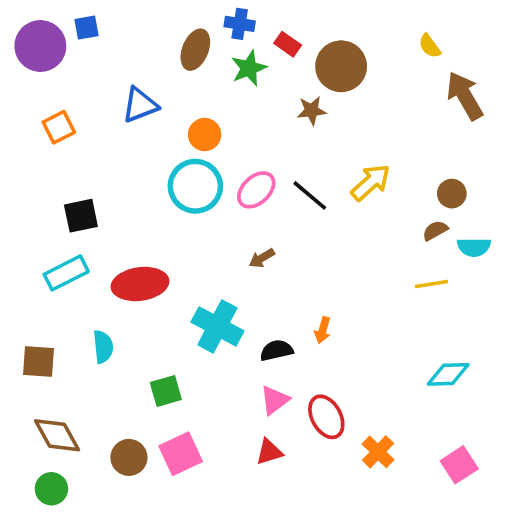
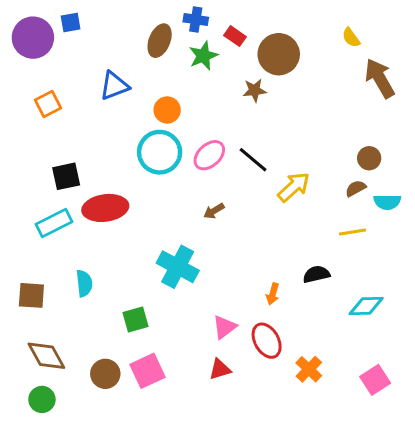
yellow arrow: (371, 183) -> (294, 187), moved
red ellipse: (140, 284) -> (105, 208), moved
orange arrow: (323, 330) -> (273, 294), moved
black semicircle: (277, 350) -> (316, 274), moved

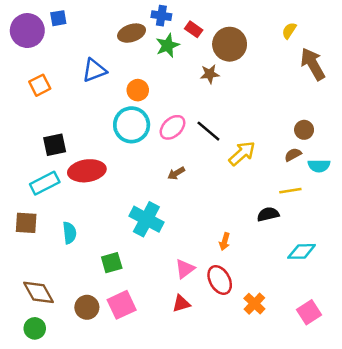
yellow semicircle: (351, 38) -> (289, 31), turned 70
brown ellipse: (160, 41) -> (132, 33), turned 50
black semicircle: (316, 274) -> (268, 214), moved
brown square: (31, 295) -> (26, 223), moved

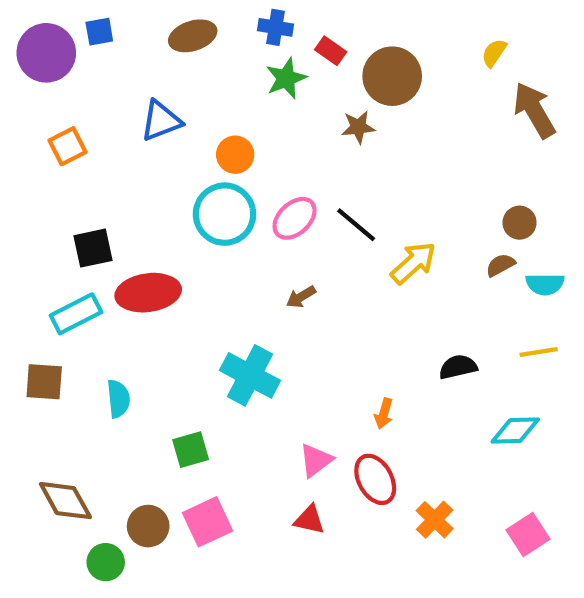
brown ellipse: (132, 33) -> (193, 36), moved
yellow line: (290, 191) -> (539, 352), moved
red triangle: (181, 304) -> (309, 520), turned 30
green circle: (35, 328) -> (106, 562), moved

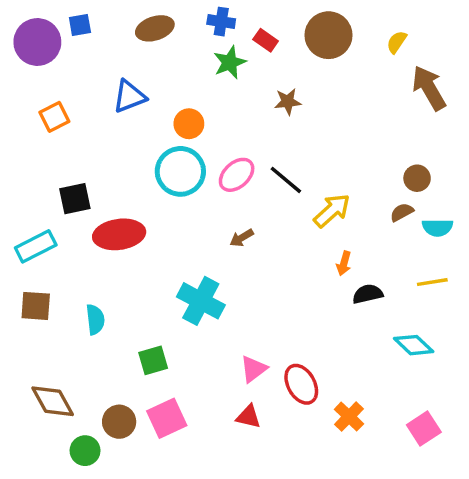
brown circle: (392, 76) -> (329, 35), moved
cyan rectangle: (76, 314) -> (36, 246), moved
orange arrow: (384, 414) -> (344, 263), moved
cyan diamond: (515, 431) -> (414, 345), turned 45

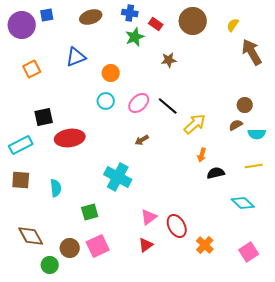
cyan circle: (180, 171) -> (106, 101), size x0.6
red triangle: (248, 417) -> (146, 245), turned -49

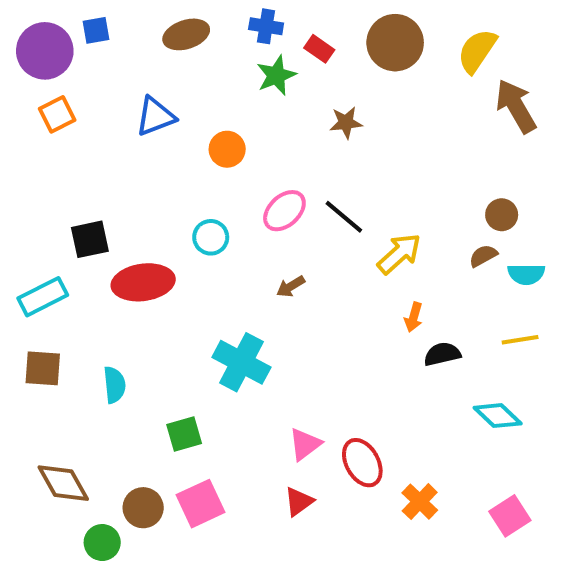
yellow semicircle: (233, 25) -> (477, 51), size x1.6
orange square: (32, 69) -> (57, 114), moved
cyan circle: (106, 101) -> (211, 237), moved

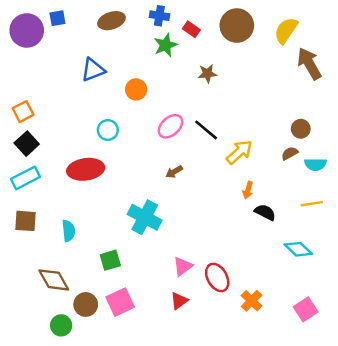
orange square: (57, 114) -> (23, 112), moved
cyan circle: (211, 237) -> (108, 130), moved
black square: (90, 239) -> (27, 144), moved, turned -30
black semicircle: (442, 354) -> (265, 212), turned 40
brown diamond: (63, 483) -> (54, 280), moved

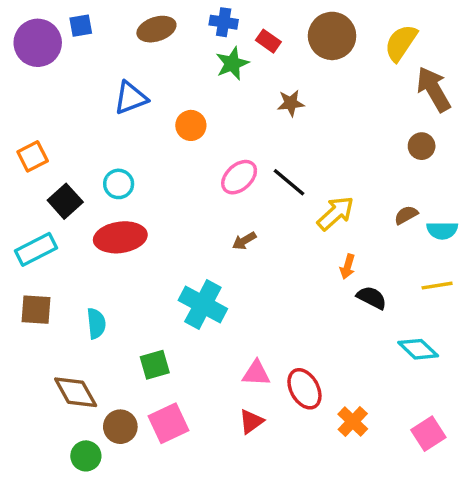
brown circle: (301, 129) -> (422, 146), moved
cyan circle: (108, 130) -> (119, 184), moved
black square: (27, 144) -> (65, 201), moved
pink triangle: (183, 266) -> (256, 373), turned 40

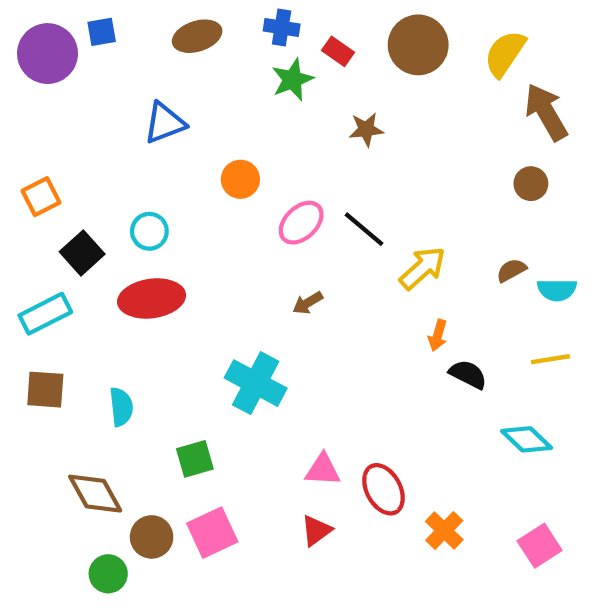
orange circle: (191, 125) -> (240, 179), moved

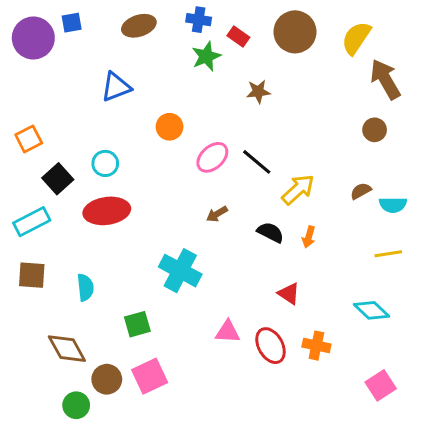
black semicircle: (468, 374) -> (270, 232), moved
red triangle: (316, 530) -> (289, 294), moved, turned -50
orange cross: (444, 530) -> (316, 346), moved, turned -32

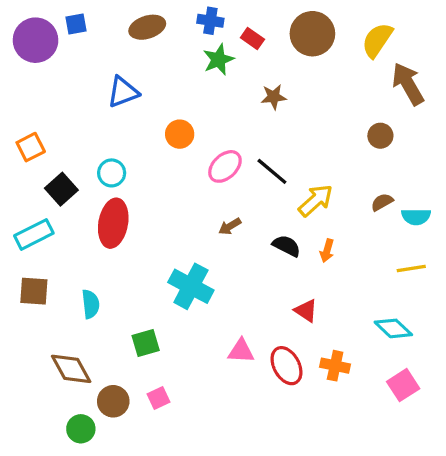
brown circle: (375, 130) -> (380, 136), moved
red ellipse: (107, 211) -> (113, 223), turned -72
pink square: (150, 376) -> (159, 398), size x0.6
pink square: (381, 385) -> (403, 385), moved

